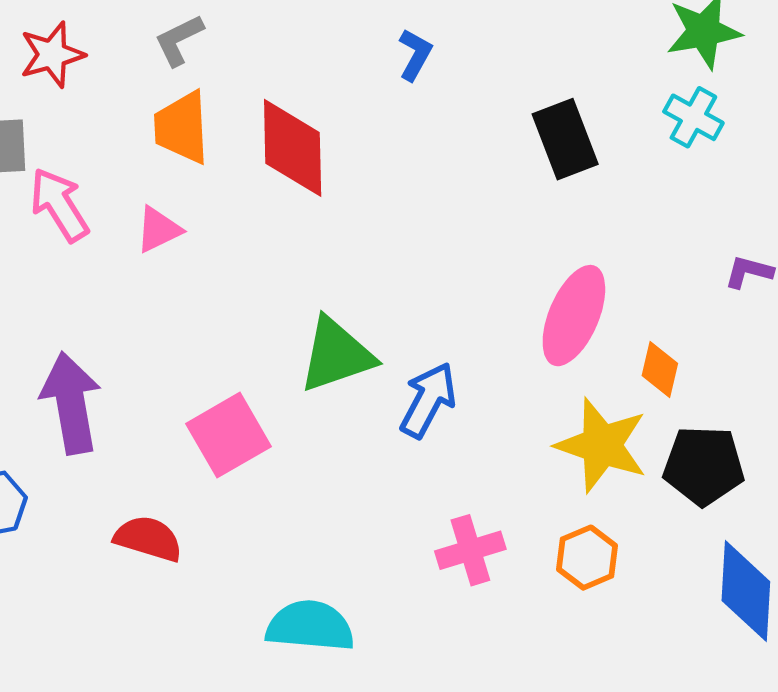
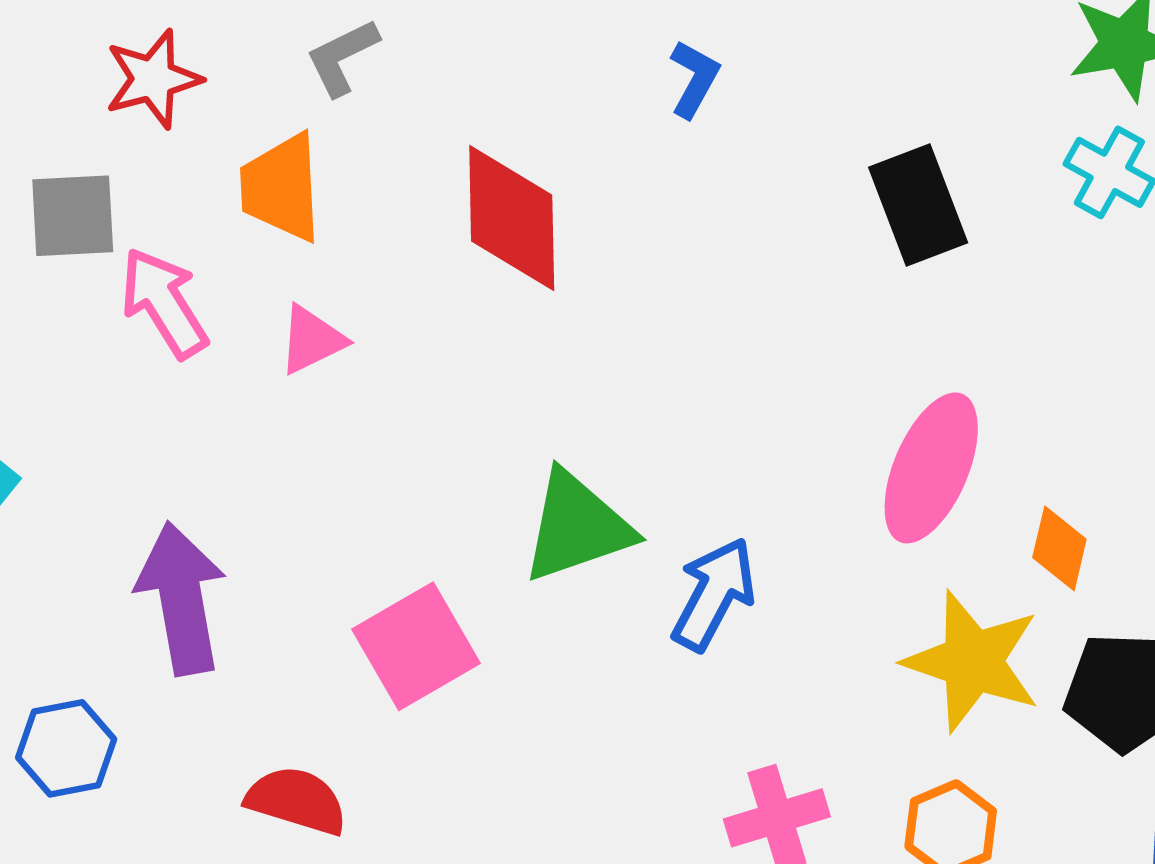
orange trapezoid: (182, 127) -> (281, 188), moved

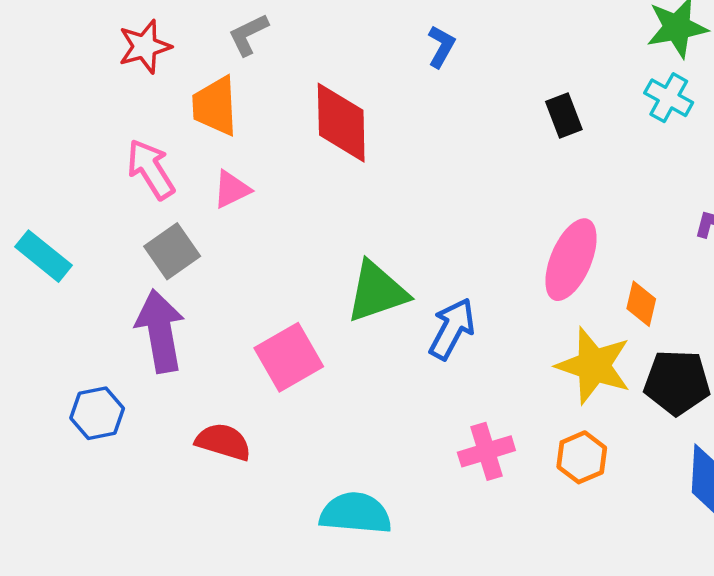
black rectangle: (918, 205) -> (564, 116), size x0.7
gray square: (73, 216) -> (172, 251), moved, turned -32

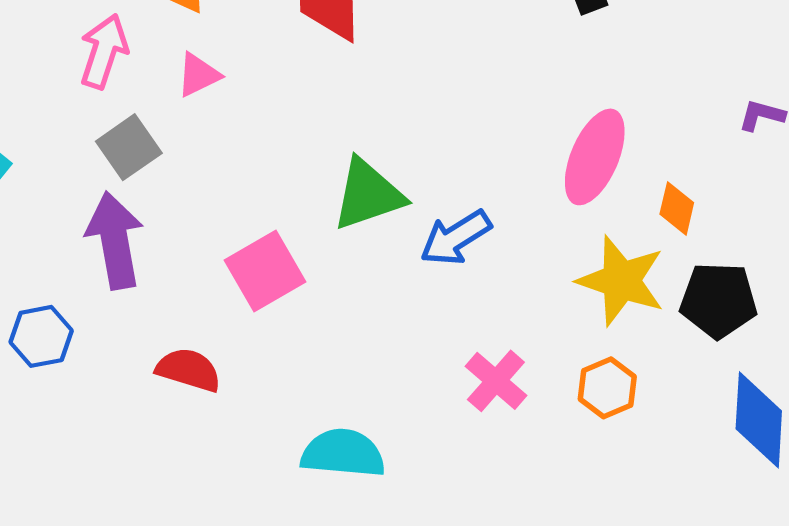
pink arrow: (151, 169) -> (104, 51), turned 50
blue arrow: (452, 329) -> (456, 238), turned -150
pink cross: (486, 451) -> (496, 381), turned -32

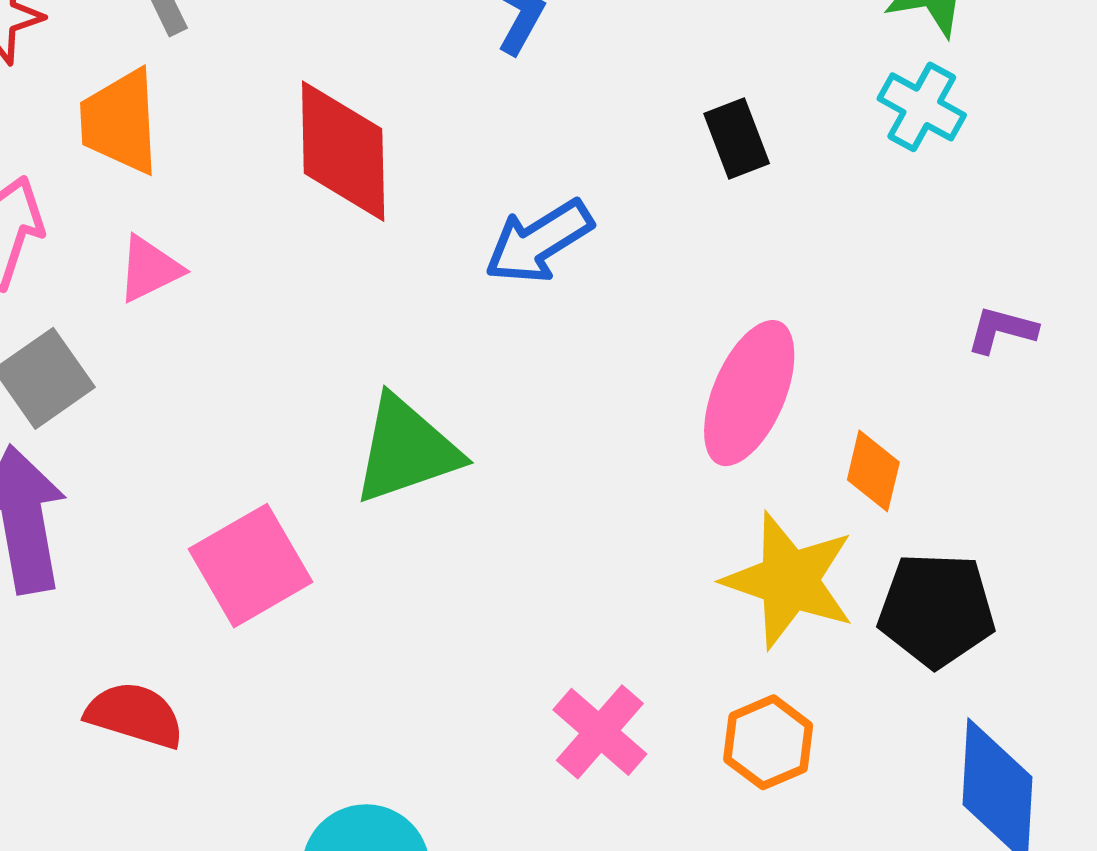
blue arrow: (456, 238) -> (539, 242), moved

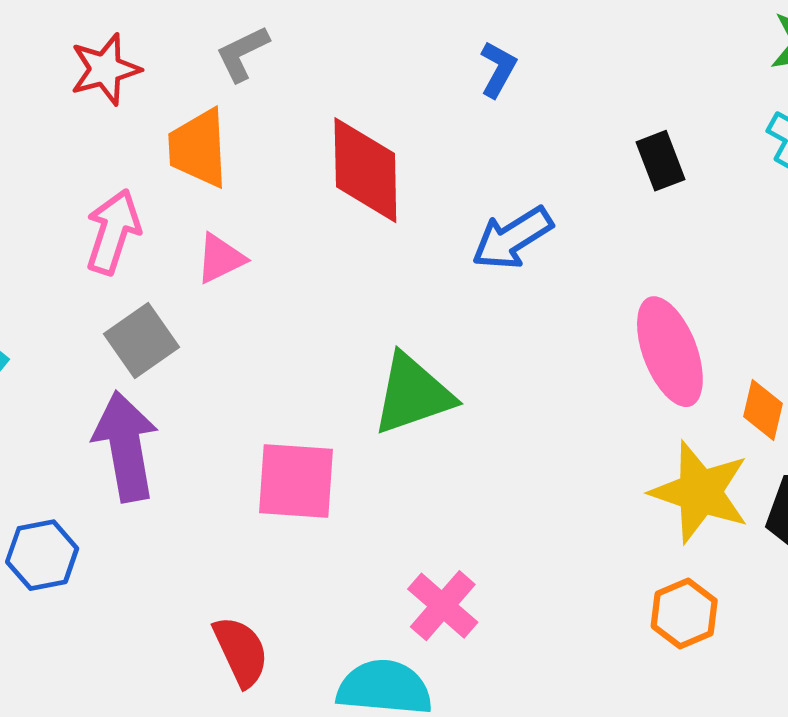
pink ellipse: (749, 393) -> (670, 352), turned -44
pink square: (251, 566) -> (296, 481), turned 34
red semicircle: (135, 715) -> (241, 651), moved, turned 48
pink cross: (600, 732) -> (443, 606), moved

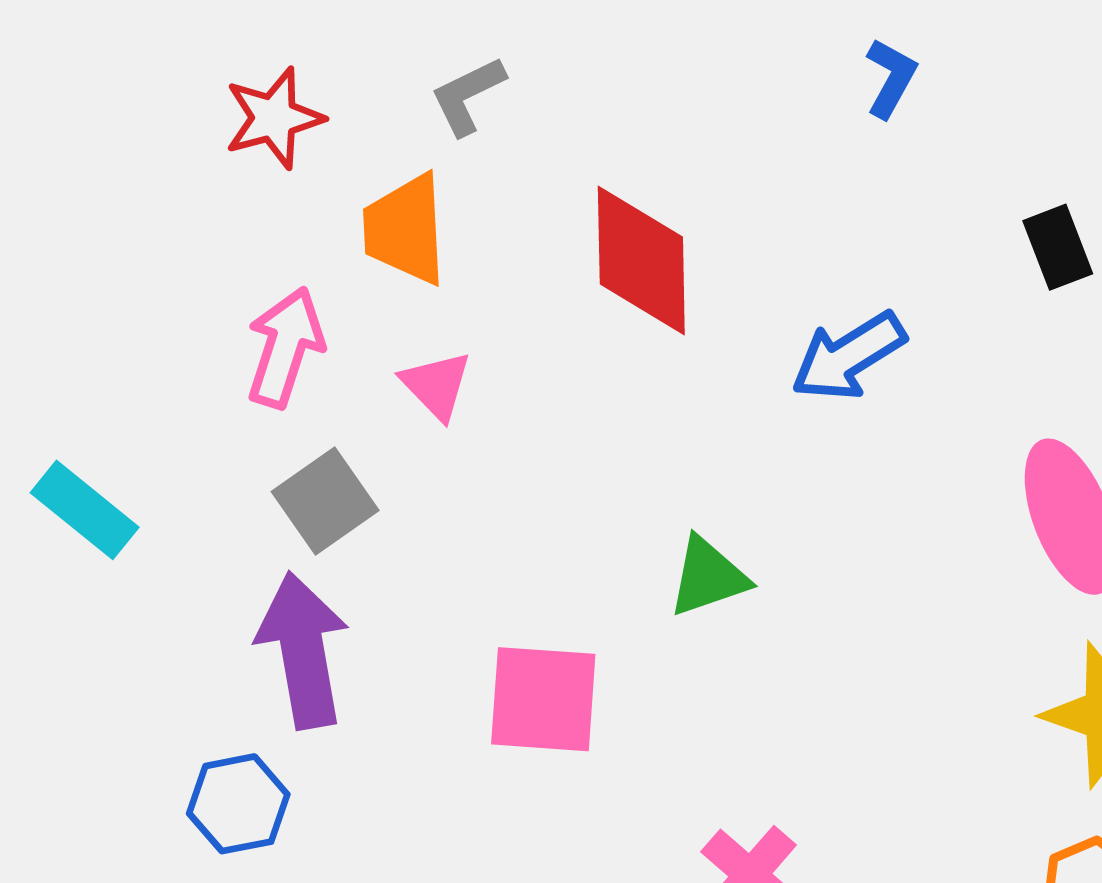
blue L-shape: (498, 69) -> (891, 78), moved
pink triangle: (220, 259) -> (436, 385), turned -48
green triangle: (413, 394) -> (708, 577), size x0.7
blue hexagon: (42, 555) -> (238, 804), moved

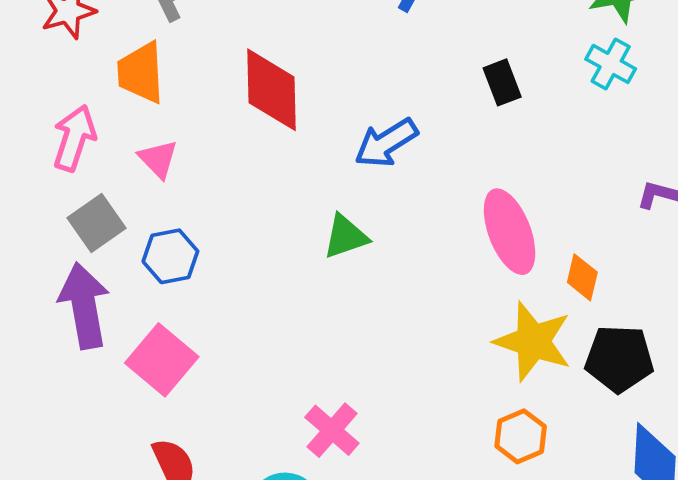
green triangle: (708, 577) -> (346, 237), moved
pink square: (543, 699) -> (162, 360), moved, turned 36
blue hexagon: (238, 804) -> (170, 256), moved

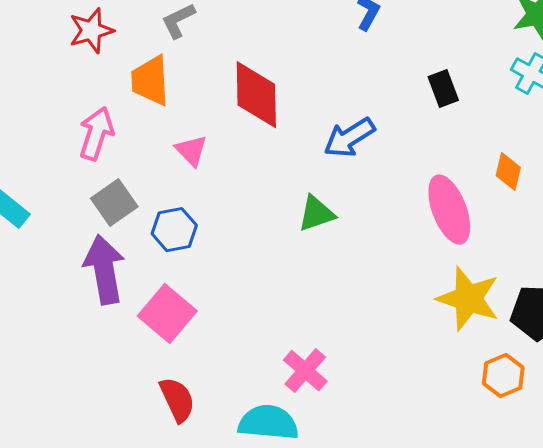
pink triangle: (158, 159) -> (191, 151), moved
orange diamond: (582, 277) -> (508, 172), moved
orange hexagon: (521, 436) -> (503, 376), moved

